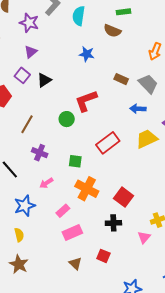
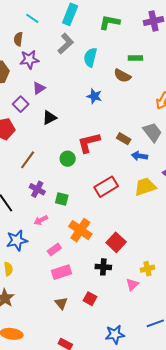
purple star: (29, 23) -> (29, 60), moved, turned -30
purple square: (22, 75) -> (21, 104), moved
brown rectangle: (121, 79) -> (124, 139), moved
green square: (75, 161) -> (62, 199), moved

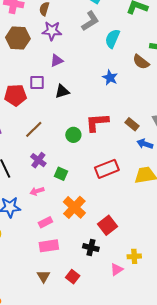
purple square: (21, 104) -> (37, 82), moved, turned 35

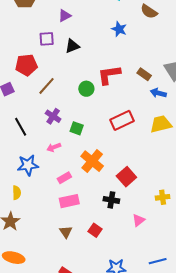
red pentagon: (15, 95) -> (26, 65), moved
yellow cross: (134, 256) -> (163, 197), moved

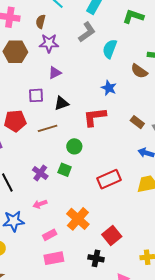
brown rectangle: (144, 74) -> (137, 122), moved
red L-shape: (109, 75) -> (95, 117), moved
brown line: (46, 86) -> (48, 128), moved, turned 30
green square: (77, 128) -> (65, 170), moved

